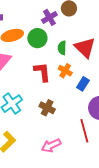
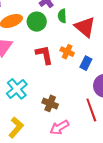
green semicircle: (62, 48) -> (62, 16), moved
brown cross: (47, 108) -> (50, 103), moved

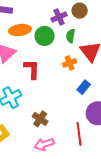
orange cross: (67, 52) -> (70, 63), moved, turned 32
red L-shape: (44, 55) -> (32, 69), moved

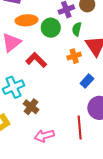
red L-shape: (32, 69) -> (36, 60), turned -50
brown cross: (40, 119) -> (31, 107), moved

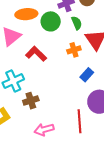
green semicircle: (77, 29) -> (77, 23), turned 144
brown cross: (31, 107) -> (31, 101), turned 35

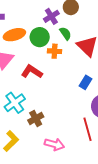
orange cross: (74, 50) -> (55, 51), moved, turned 32
pink arrow: (44, 130) -> (54, 144), turned -138

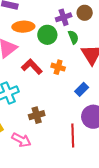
orange cross: (55, 51) -> (58, 67), moved
brown cross: (36, 118) -> (37, 115), moved
pink arrow: (54, 144) -> (21, 140), moved

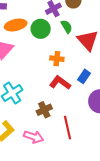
red L-shape: (32, 67) -> (60, 83), moved
red line: (73, 136) -> (67, 128), moved

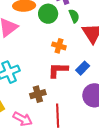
red L-shape: (60, 83) -> (58, 70), turned -45

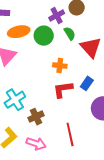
brown cross: (38, 94) -> (36, 117), moved

